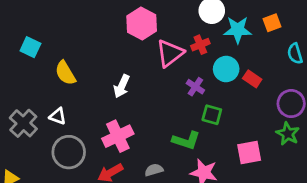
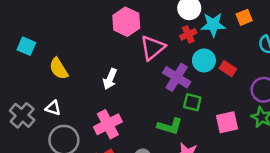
red cross: (200, 45) -> (188, 34), moved
purple cross: (195, 87) -> (177, 77), size x1.6
pink square: (249, 153) -> (227, 122), moved

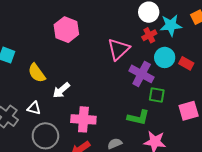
pink hexagon: (126, 22) -> (66, 30), moved
white arrow: (110, 79) -> (61, 90), moved, turned 30
pink cross: (108, 124) -> (83, 119), turned 35

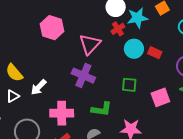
pink hexagon: (66, 30) -> (52, 28), moved
purple cross: (142, 74) -> (83, 76), moved
white triangle: (34, 108) -> (13, 96), moved, turned -40
green L-shape: (138, 118) -> (102, 109), moved

